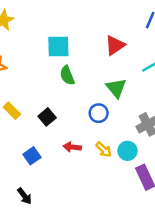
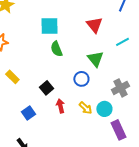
red triangle: (115, 45) -> (94, 25), turned -36
black square: (47, 117) -> (46, 88), moved
red arrow: (72, 147) -> (60, 106), turned 72

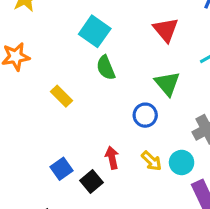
cyan square: (49, 26) -> (95, 31), turned 36
yellow rectangle: (12, 77) -> (61, 96), moved
black square: (46, 88) -> (91, 181), moved

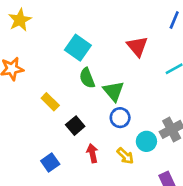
green triangle: (167, 83) -> (113, 91), moved
cyan circle: (182, 162) -> (146, 141), moved
black square: (91, 181) -> (75, 126), moved

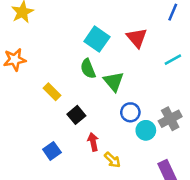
cyan square: (78, 48) -> (97, 39), moved
blue circle: (120, 118) -> (130, 112), moved
yellow arrow: (125, 156) -> (112, 160), moved

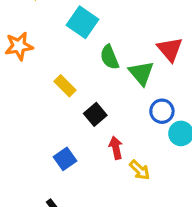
red triangle: (137, 38) -> (170, 49), moved
cyan square: (97, 39) -> (82, 22), moved

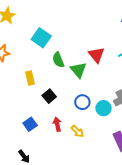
yellow rectangle: (65, 86) -> (30, 78), turned 32
blue circle: (162, 111) -> (82, 102), moved
red arrow: (116, 148) -> (57, 124), moved

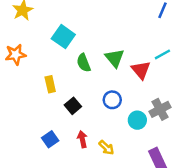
red triangle: (96, 55) -> (141, 70), moved
green triangle: (78, 70) -> (115, 58), moved
blue circle: (82, 102) -> (112, 100), moved

